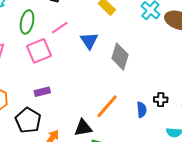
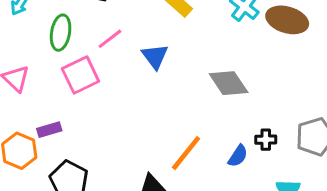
gray diamond: (120, 57) -> (229, 83), moved, turned -48
purple rectangle: (42, 92) -> (49, 130), moved
blue semicircle: (142, 110) -> (238, 156), turned 42

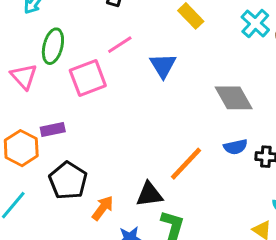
green ellipse: (61, 33) -> (53, 46), moved
blue semicircle: (238, 156) -> (235, 147), moved, turned 40

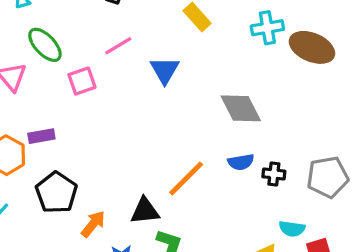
cyan cross: (255, 23) -> (267, 28), turned 36
green ellipse: (53, 46) -> (45, 45), turned -60
pink square: (88, 78) -> (82, 81), size x0.7

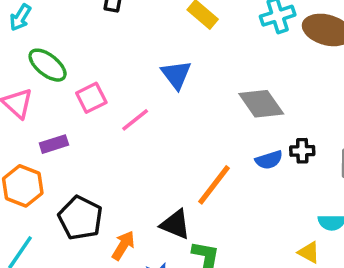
pink line: (118, 46) -> (135, 120), moved
purple rectangle: (41, 136) -> (54, 144), moved
black cross: (274, 174) -> (302, 151), moved
black triangle: (145, 211) -> (175, 224), turned 36

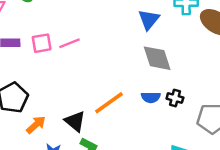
blue triangle: (176, 75) -> (149, 20), moved
pink square: (91, 98) -> (42, 43), moved

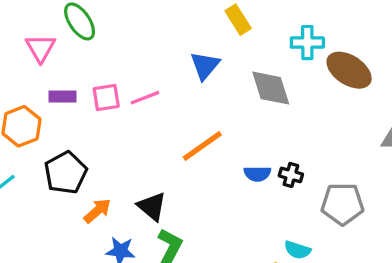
blue triangle: (149, 20) -> (205, 66), moved
gray diamond: (157, 58) -> (271, 88), moved
orange line: (109, 103) -> (202, 146), moved

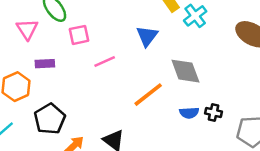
cyan cross: (307, 43) -> (195, 16), moved, turned -35
gray diamond: (271, 88) -> (185, 71), moved
pink square: (106, 97) -> (79, 35), moved

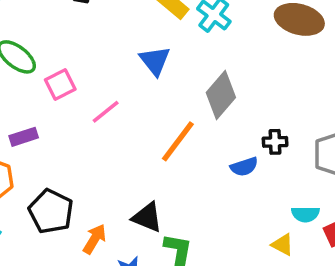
gray diamond: (185, 71) -> (221, 95), turned 76
blue semicircle: (189, 113) -> (244, 167), moved

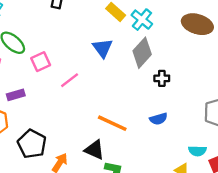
gray diamond: (221, 95) -> (142, 53), moved
orange line: (178, 141) -> (112, 123), moved, turned 76
black cross: (275, 142) -> (162, 78), moved

